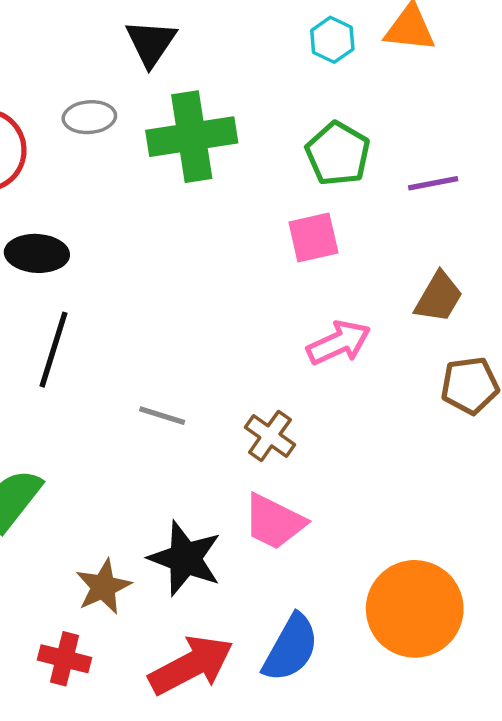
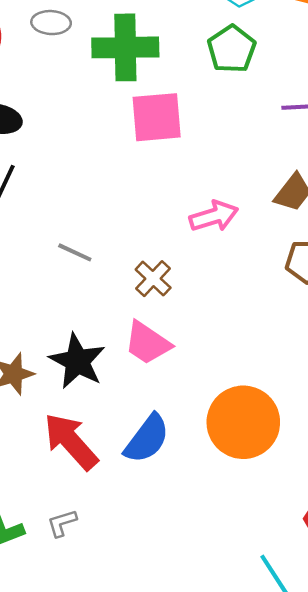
green pentagon: (338, 154) -> (232, 49), moved
pink square: (313, 238) -> (157, 117), moved, size x1.4
red arrow: (191, 665) -> (71, 441), turned -112

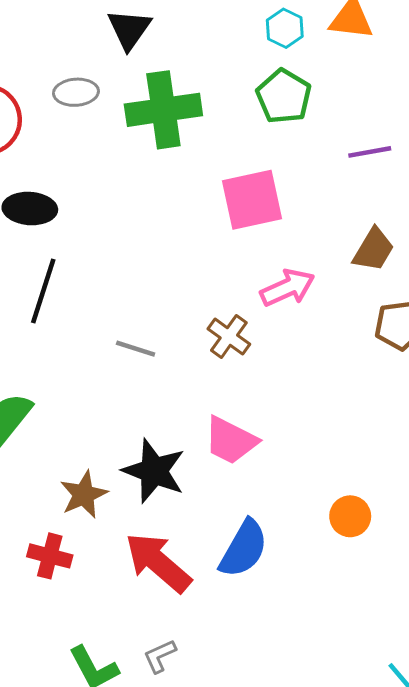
pink square: (157, 117) -> (252, 200), moved
brown cross: (153, 279) -> (229, 336), moved
orange circle: (243, 422) -> (350, 516), size x0.5

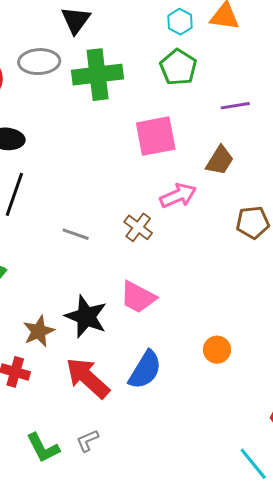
gray ellipse: (76, 92) -> (39, 62), size x1.4
brown trapezoid: (373, 250) -> (220, 160), moved

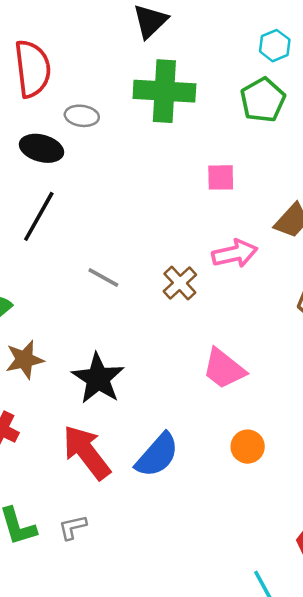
gray ellipse: (39, 62) -> (82, 116), moved, size x0.7
pink square: (156, 136) -> (221, 177), size x0.6
pink trapezoid: (138, 297) -> (224, 369), moved
brown star: (39, 331) -> (24, 360), moved

